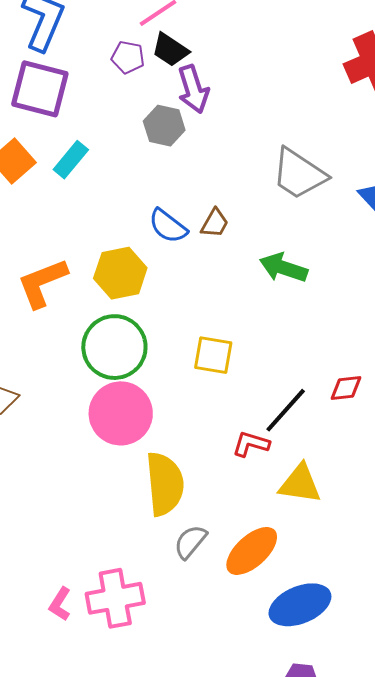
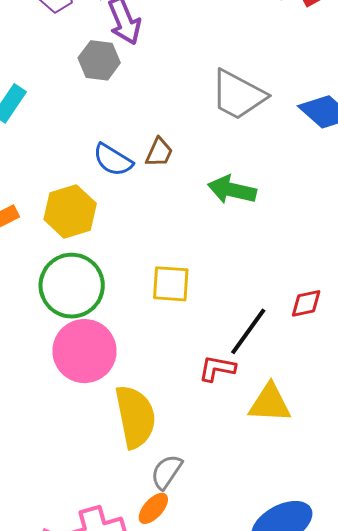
orange ellipse: (252, 551) -> (153, 508), moved, size x0.6

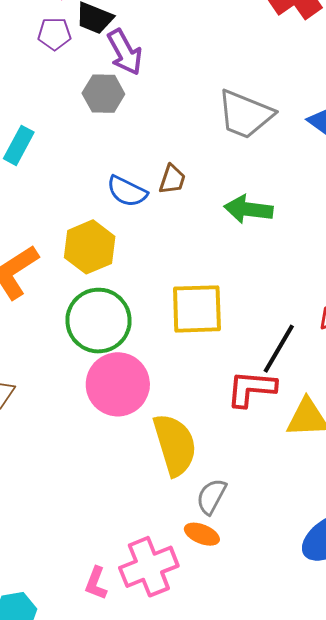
yellow square: (171, 284) -> (197, 309), size x1.4
red L-shape: (217, 368) -> (251, 389), size x1.4
orange ellipse: (153, 508) -> (202, 534), turned 76

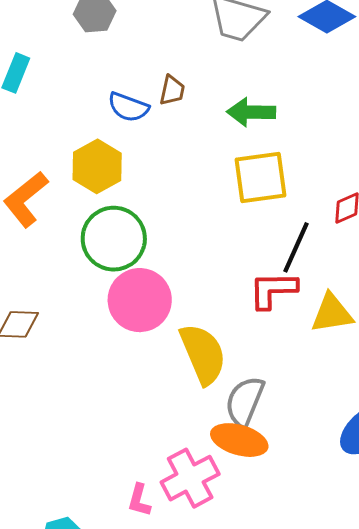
yellow square: (197, 309) -> (260, 177), moved
gray semicircle: (211, 496) -> (245, 401), size x1.4
orange ellipse: (202, 534) -> (239, 440), size x1.6

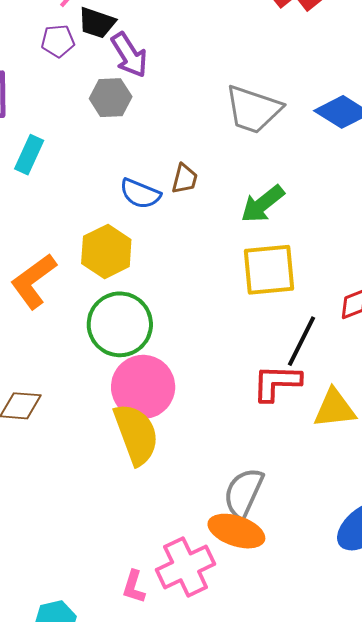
green arrow: (251, 112) -> (263, 204), turned -42
yellow semicircle: (203, 354) -> (136, 434), moved

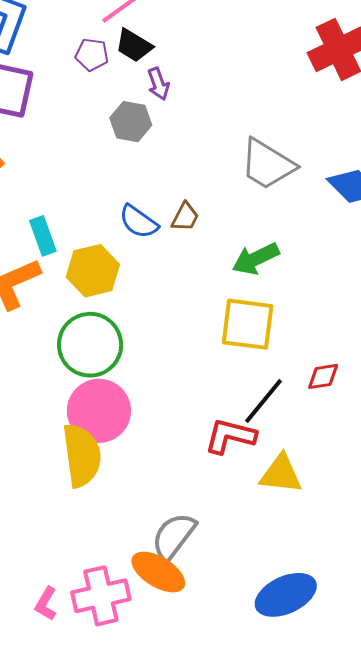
purple arrow: (129, 55) -> (158, 84), size x0.7
cyan rectangle: (29, 155) -> (43, 236), moved, turned -57

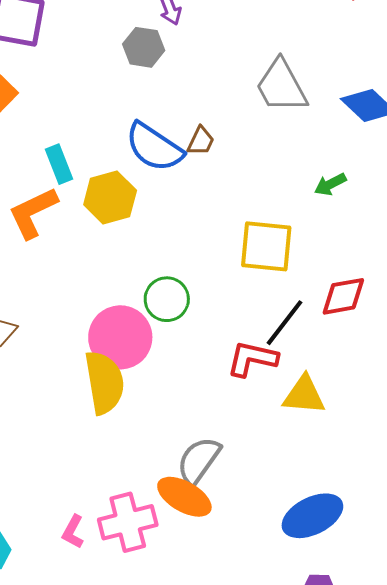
gray trapezoid: (267, 164) -> (281, 86), turned 32
blue semicircle: (139, 222) -> (154, 147), size x1.5
green arrow: (256, 259) -> (330, 184), moved, size x0.7
green circle: (90, 345) -> (167, 299), moved, size x0.7
red diamond: (323, 376) -> (343, 296), size x1.4

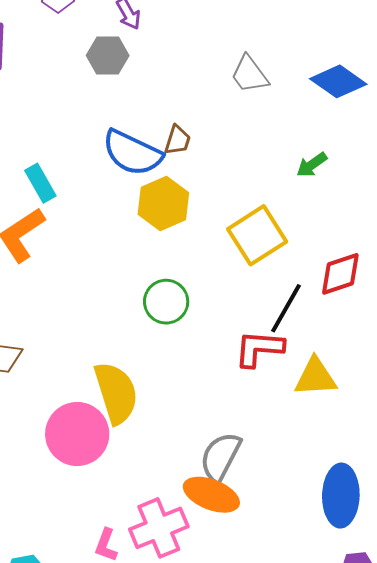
gray trapezoid: (281, 86) -> (250, 74), size x0.7
yellow hexagon: (110, 197) -> (163, 204), moved
yellow square: (266, 246) -> (257, 235), turned -30
pink circle: (120, 337) -> (77, 434), moved
blue ellipse: (312, 516) -> (341, 496), turned -54

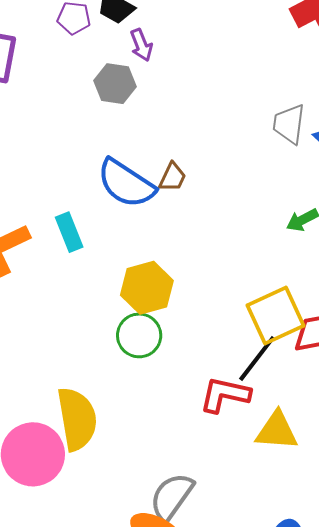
gray trapezoid: (250, 74) -> (289, 124), moved, turned 36
cyan rectangle: (40, 183) -> (69, 232), moved
yellow hexagon: (163, 204) -> (147, 288), moved
yellow square: (257, 235) -> (276, 316), moved

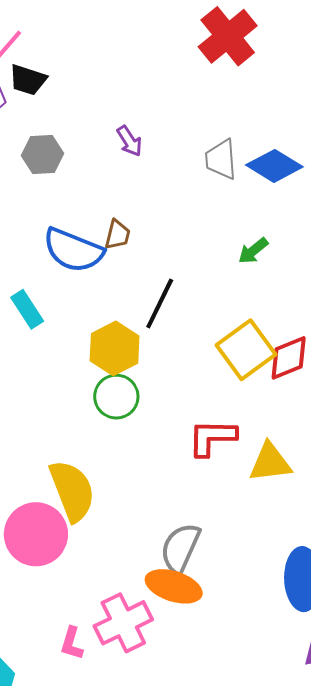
purple arrow: (141, 45) -> (129, 141), moved
black line: (257, 358) -> (160, 304), moved

